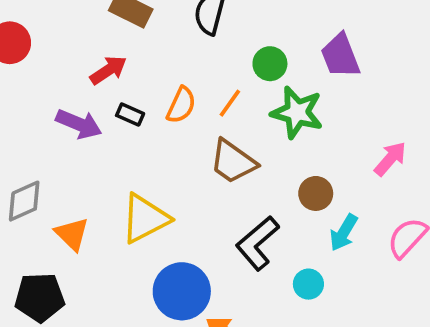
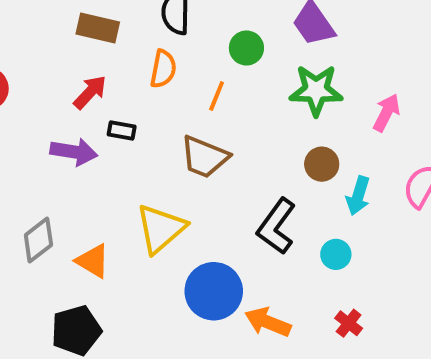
orange semicircle: (181, 105) -> (163, 69), moved
green star: (297, 112) -> (316, 90), moved
brown trapezoid: (233, 162) -> (204, 157), moved

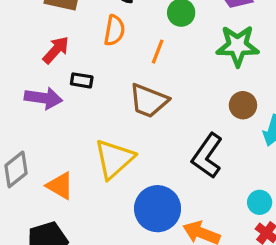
cyan circle: (336, 254) -> (260, 202), moved

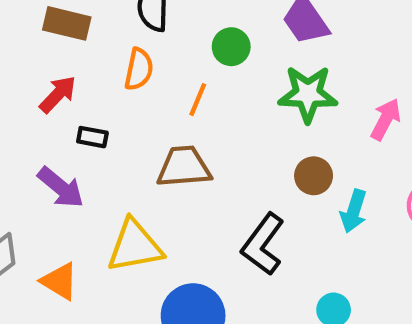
purple arrow: (43, 98) -> (61, 187), moved, turned 30
brown trapezoid: (149, 101) -> (184, 167), turned 153
yellow triangle: (114, 159) -> (135, 246), turned 30

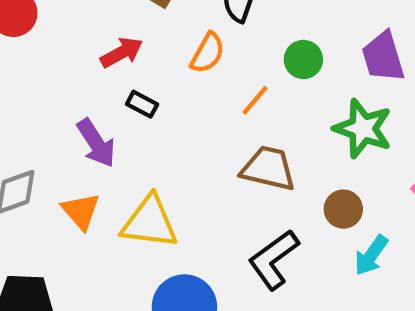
brown trapezoid: (184, 167) -> (268, 168), moved
orange triangle: (60, 281) -> (81, 211), moved

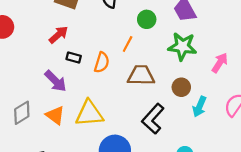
orange semicircle: (208, 53) -> (102, 62), moved

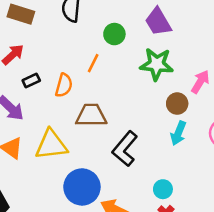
black rectangle: (74, 57) -> (31, 80), turned -40
brown trapezoid: (141, 75) -> (91, 115), moved
brown circle: (181, 87) -> (177, 104), moved

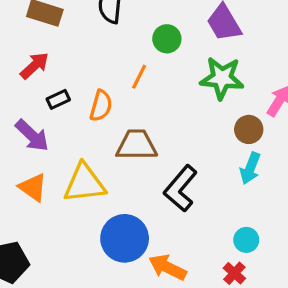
cyan circle: (163, 189) -> (246, 240), moved

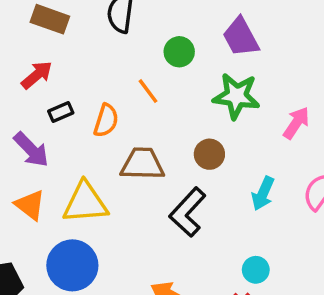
orange line: (139, 77) -> (148, 91), turned -65
brown circle: (249, 129) -> (209, 154), moved
blue circle: (125, 238) -> (72, 265), moved

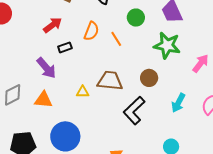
orange semicircle: (106, 121) -> (91, 31), moved
yellow triangle: (85, 203) -> (83, 92), moved, size x0.5
orange triangle: (30, 205) -> (43, 100), turned -36

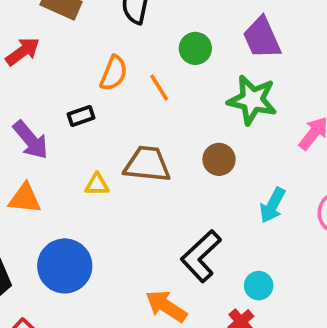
red arrow: (53, 25) -> (23, 52), moved
black rectangle: (65, 47) -> (81, 116), moved
black L-shape: (134, 110) -> (201, 256), moved

